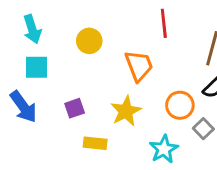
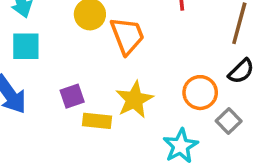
orange trapezoid: (139, 66) -> (127, 36), moved
yellow rectangle: (95, 143) -> (97, 121), moved

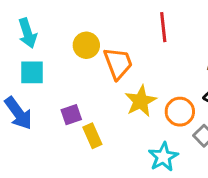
yellow star: (134, 100) -> (141, 101), moved
yellow rectangle: (97, 121) -> (92, 136), turned 60

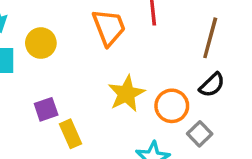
yellow circle: (86, 45) -> (41, 43), moved
orange trapezoid: (118, 63) -> (109, 27), moved

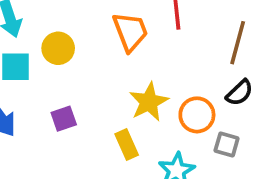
yellow rectangle: (71, 134) -> (127, 144), moved
gray square: (200, 134) -> (227, 144), turned -30

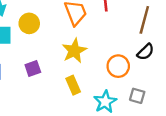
yellow star: (149, 102) -> (74, 51), moved
gray square: (227, 144) -> (137, 96), moved

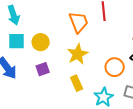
yellow circle: (29, 23) -> (41, 42), moved

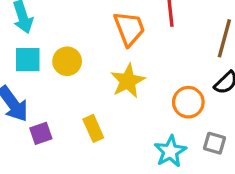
purple square: (43, 69) -> (41, 133), moved
yellow rectangle: (77, 83) -> (93, 128), moved

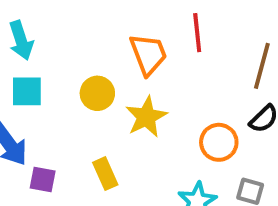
yellow circle: (67, 61) -> (97, 93), moved
purple square: (41, 133) -> (43, 179), turned 30

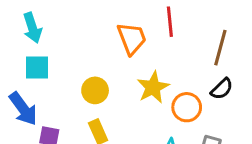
yellow circle: (97, 93) -> (95, 90), moved
yellow star: (146, 117) -> (153, 87), moved

